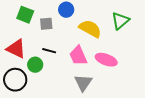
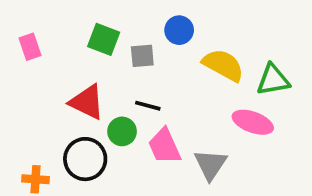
green triangle: (120, 21) -> (273, 80), moved, turned 30
pink trapezoid: (78, 56) -> (164, 146), moved

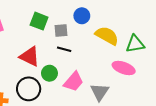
black line: (148, 106) -> (64, 49), moved
pink trapezoid: (164, 146) -> (73, 82), turned -115

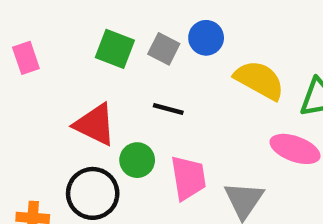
gray square: (61, 30) -> (164, 49), moved, turned 32
pink trapezoid: (73, 82) -> (188, 178), turned -50

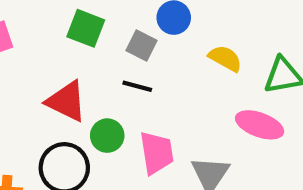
gray square: (164, 49) -> (142, 45), moved
yellow semicircle: (259, 80) -> (225, 58), size x0.7

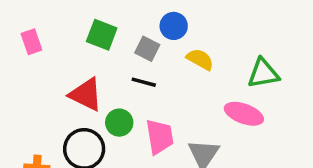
yellow semicircle: (225, 58) -> (200, 59), moved

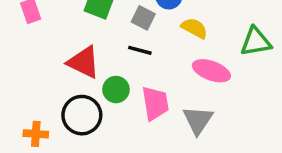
pink ellipse: (244, 114) -> (211, 71), moved

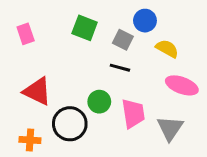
red triangle: (84, 62) -> (37, 91), moved

